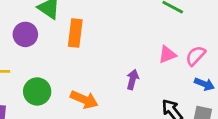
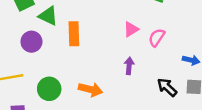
pink triangle: (167, 55) -> (131, 29), moved
pink semicircle: (196, 56) -> (157, 37), moved

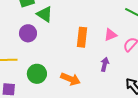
orange rectangle: (74, 34) -> (82, 37), moved

